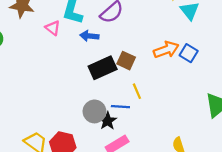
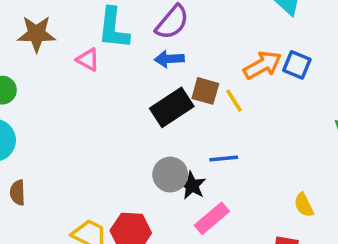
blue arrow: (89, 36) -> (169, 59), moved
yellow line: (137, 91) -> (234, 101), moved
blue line: (120, 107) -> (224, 158), moved

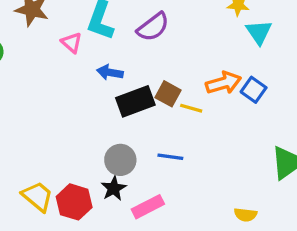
blue arrow: (169, 59) -> (110, 72), moved
yellow line: (234, 101) -> (191, 108), turned -55
black star: (192, 185) -> (114, 188), moved
yellow semicircle: (304, 205) -> (245, 215), moved, turned -70

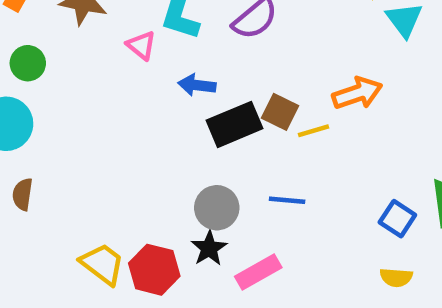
blue square: (254, 90) -> (397, 219), moved
yellow line: (191, 108) -> (313, 131), turned -30

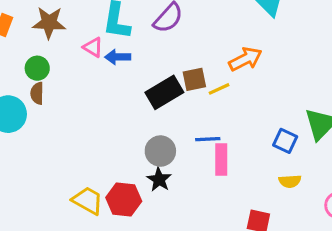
green circle: (28, 63) -> (37, 68), moved
blue arrow: (197, 85) -> (118, 57), moved
brown square: (280, 112) -> (194, 79), turned -30
brown semicircle: (23, 194) -> (37, 93), moved
pink rectangle: (258, 272) -> (221, 160), moved, turned -52

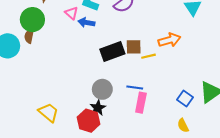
green circle: (37, 68) -> (32, 20), size x1.5
yellow semicircle: (290, 181) -> (183, 125), turned 56
red hexagon: (124, 199) -> (89, 121), moved

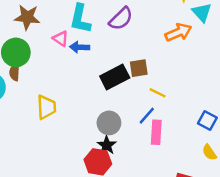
orange arrow: (169, 40) -> (178, 32), moved
yellow line: (149, 56) -> (158, 93), moved, turned 48
blue line: (135, 88) -> (147, 116), turned -49
yellow trapezoid: (49, 112) -> (46, 107), moved, turned 55

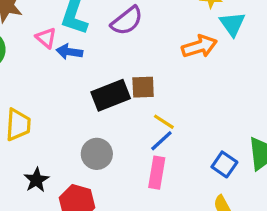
blue line: (147, 116) -> (161, 141), moved
black star: (107, 145) -> (36, 180), moved

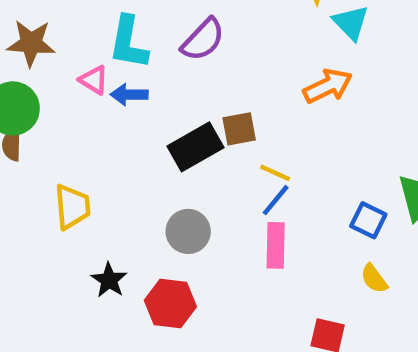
orange arrow: (199, 46) -> (328, 86), moved

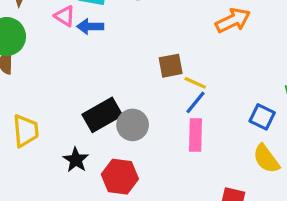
brown square: (239, 129) -> (171, 66), moved
black rectangle: (196, 147) -> (102, 115), moved
yellow trapezoid: (72, 207) -> (26, 131), moved
yellow semicircle: (374, 279) -> (266, 159), size x1.4

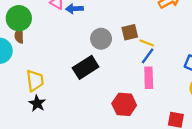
gray circle: (133, 125) -> (101, 39), moved
black star: (76, 160) -> (37, 103), moved
red hexagon: (120, 177) -> (124, 104), moved

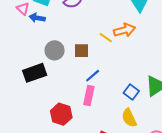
yellow line: (147, 43) -> (106, 38), moved

